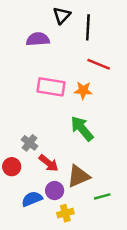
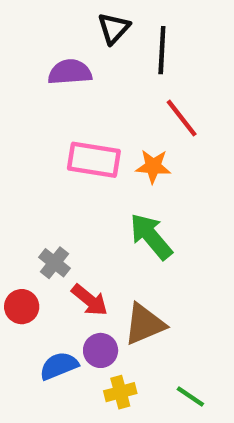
red line: (99, 64) -> (182, 118), turned 30
green line: (102, 196) -> (190, 396), moved, turned 49

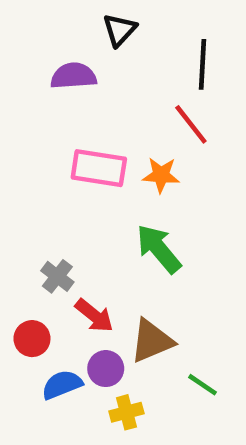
black line: (162, 50) -> (202, 64), moved
red circle: (22, 307) -> (32, 339), moved
green line: (190, 396) -> (202, 385), moved

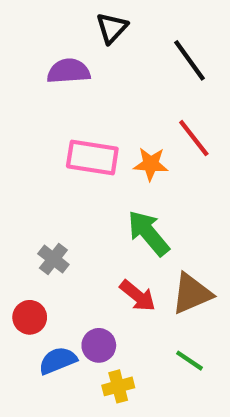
black line: (202, 64) -> (190, 60), turned -39
red line: (191, 124) -> (194, 138), moved
red arrow: (94, 316) -> (138, 296), moved
brown triangle: (152, 341) -> (192, 294), moved

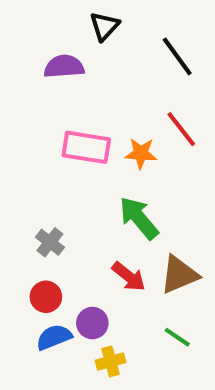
red circle: (30, 317) -> (46, 297), moved

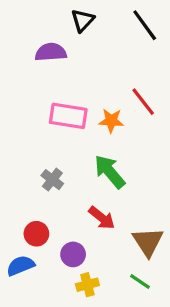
black line: (177, 56) -> (145, 25), moved
gray cross: (50, 242) -> (52, 180), moved
brown triangle: (179, 275) -> (148, 242), moved, turned -40
blue semicircle: (54, 337) -> (21, 266), moved
green line: (177, 337) -> (140, 281), moved

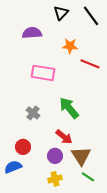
black triangle: (83, 20) -> (61, 13), moved
red line: (143, 102) -> (90, 64), turned -30
orange star: (111, 121) -> (70, 46), moved
brown triangle: (148, 242) -> (81, 156), moved
purple circle: (73, 254) -> (55, 156), moved

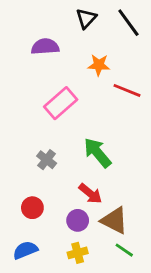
pink rectangle: (43, 73) -> (61, 103), turned -50
brown triangle: (81, 156) -> (114, 220), turned -30
blue semicircle: (13, 167) -> (25, 250), moved

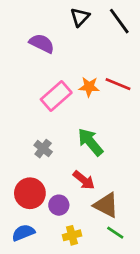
purple semicircle: (45, 47) -> (42, 43), turned 30
orange star: (99, 65) -> (89, 87), moved
red circle: (32, 208) -> (30, 193), size x1.5
purple circle: (78, 220) -> (59, 205), moved

